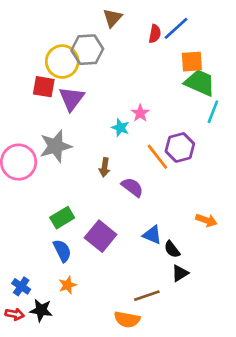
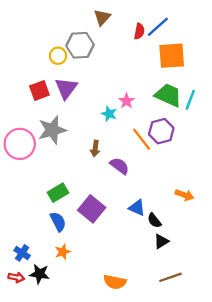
yellow circle: (62, 62) -> (58, 56), size x0.6
orange square: (192, 62) -> (172, 56), size x1.4
green trapezoid: (200, 83) -> (168, 95), moved
red square: (44, 87) -> (39, 91), moved, turned -30
brown line: (147, 296) -> (171, 277), moved

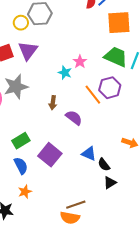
brown line: (171, 277) -> (76, 205), moved

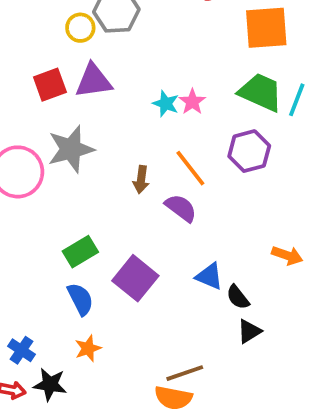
purple triangle: (28, 51) -> (94, 81), turned 45
cyan star: (65, 73) -> (166, 104), moved
orange line: (93, 95) -> (190, 168), moved

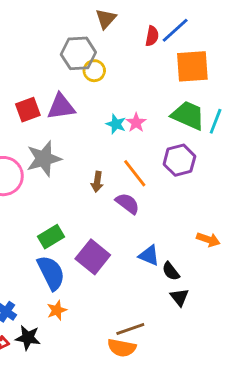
yellow circle: (80, 28) -> (94, 71), moved
blue semicircle: (80, 299) -> (51, 273), size x1.4
black triangle: (249, 331) -> (179, 297), turned -36

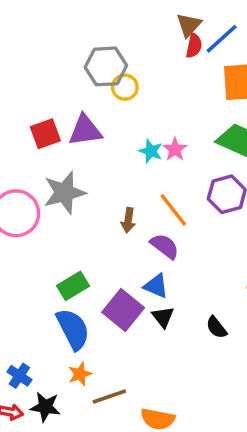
brown triangle: (106, 19) -> (189, 25), moved
blue triangle: (149, 255) -> (156, 286), moved
black triangle: (179, 297) -> (163, 317), moved
brown line: (130, 329) -> (109, 397), moved

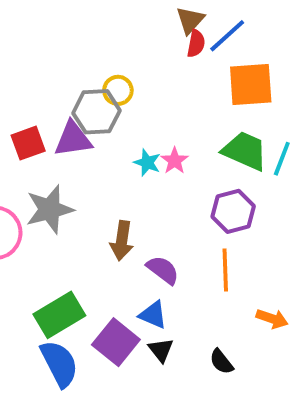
gray hexagon: (106, 66) -> (96, 112), moved
orange line: (173, 210) -> (225, 270), moved, turned 36
brown arrow: (128, 220) -> (122, 241), size x1.4
green rectangle: (73, 286) -> (59, 315), size x1.4

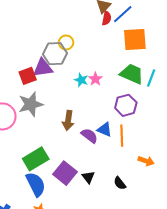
red square: (28, 143) -> (28, 76), moved
blue triangle: (153, 315) -> (105, 130), moved

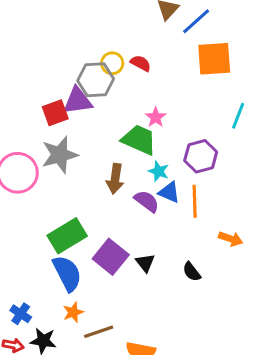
red semicircle: (107, 18) -> (141, 63), moved, turned -72
green trapezoid: (132, 74) -> (139, 140), moved
cyan star: (81, 80) -> (159, 171), moved

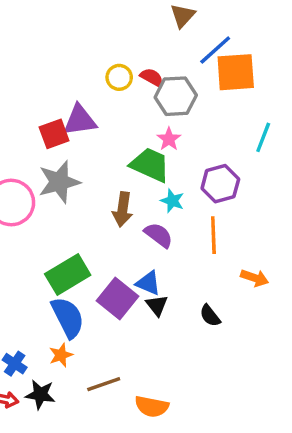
blue line: (196, 21) -> (215, 50), moved
gray hexagon: (96, 80) -> (176, 96), moved
blue triangle: (169, 192) -> (148, 283), moved
orange star: (73, 312) -> (61, 355), moved

